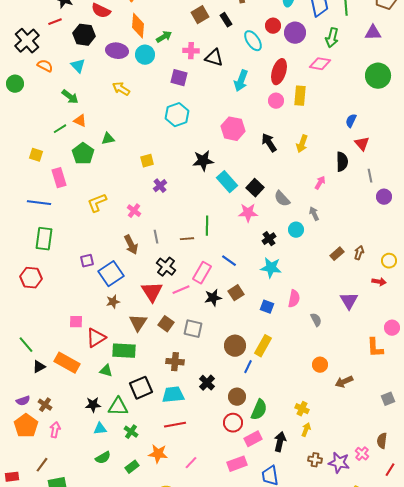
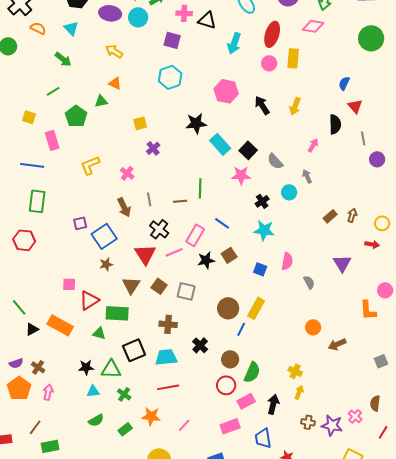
orange triangle: (80, 121) -> (115, 83), moved

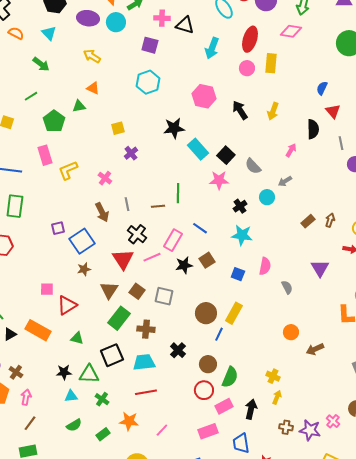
pink rectangle: (52, 140) -> (45, 155), moved
gray arrow: (307, 176) -> (285, 181), turned -96
green rectangle: (117, 313) -> (119, 318), moved, turned -55
brown line: (35, 427) -> (30, 423), moved

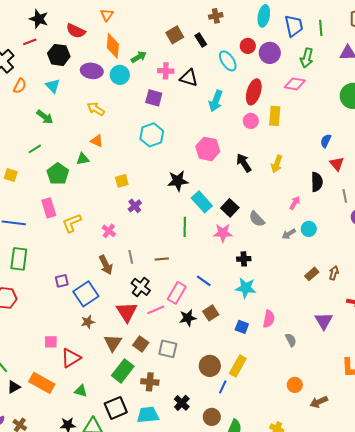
orange semicircle: (16, 33) -> (20, 86), turned 91
green line: (178, 193) -> (185, 227), moved
cyan circle: (267, 197) -> (309, 229), moved
black cross: (240, 206) -> (244, 259), turned 32

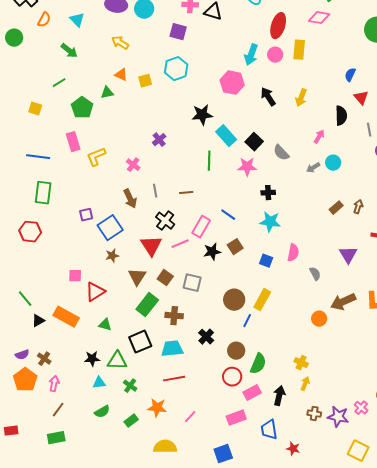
cyan arrow: (216, 101) -> (251, 55), moved
yellow square: (122, 181) -> (145, 81), moved
brown arrow: (319, 402) -> (343, 302), moved, size x1.4

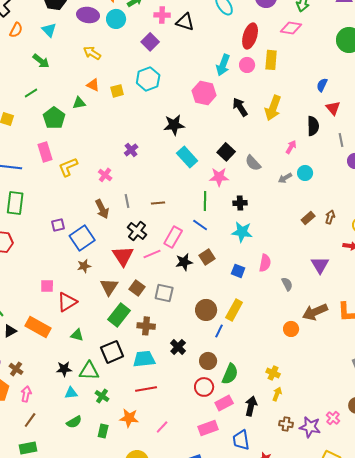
purple square: (178, 32) -> (150, 42), turned 30
yellow arrow: (301, 98) -> (273, 108), size x1.4
cyan rectangle: (226, 136) -> (187, 157), moved
green line: (209, 161) -> (205, 201), moved
green rectangle: (131, 421) -> (103, 431), turned -40

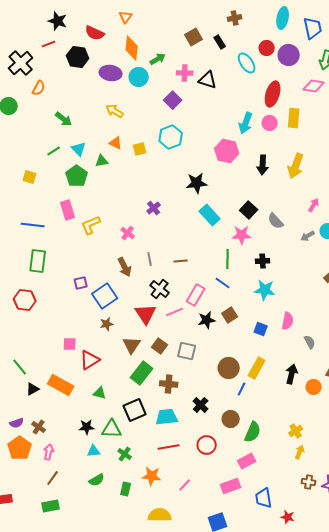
cyan triangle: (49, 30) -> (79, 149), moved
black arrow: (240, 107) -> (263, 165), turned -144
yellow cross: (273, 373) -> (296, 431), turned 32
red circle: (204, 387) -> (207, 445), moved
black arrow: (251, 406) -> (292, 374), moved

